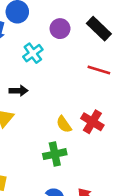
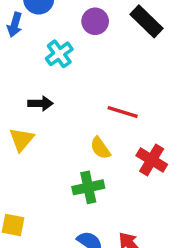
red line: (99, 70) -> (123, 112), moved
red cross: (92, 122) -> (152, 160), moved

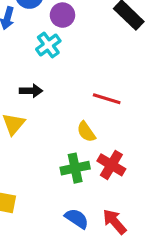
purple circle: (95, 21) -> (62, 15), moved
red cross: (152, 160) -> (111, 165), moved

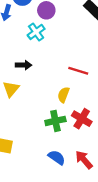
yellow semicircle: (86, 132) -> (63, 95), turned 56

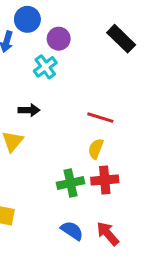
yellow semicircle: (63, 95) -> (96, 149), moved
red cross: (82, 119) -> (105, 180), turned -36

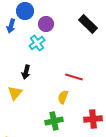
black arrow: (29, 110) -> (26, 72), turned 104
yellow semicircle: (96, 149) -> (63, 97), moved
red cross: (105, 180) -> (93, 119), moved

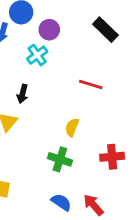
red line: (74, 77) -> (91, 84), moved
green cross: (54, 121) -> (60, 159), turned 30

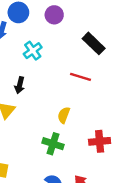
purple circle: (49, 30) -> (54, 15), moved
black rectangle: (105, 30) -> (94, 43), moved

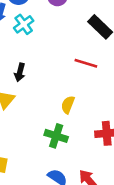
cyan cross: (33, 51) -> (24, 24), moved

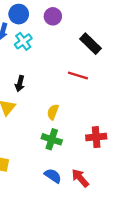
yellow semicircle: (68, 105) -> (53, 112), moved

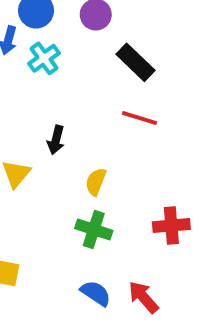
black rectangle: (90, 44) -> (136, 62), moved
black arrow: (20, 84) -> (56, 140), moved

